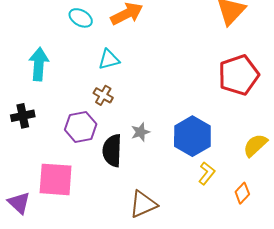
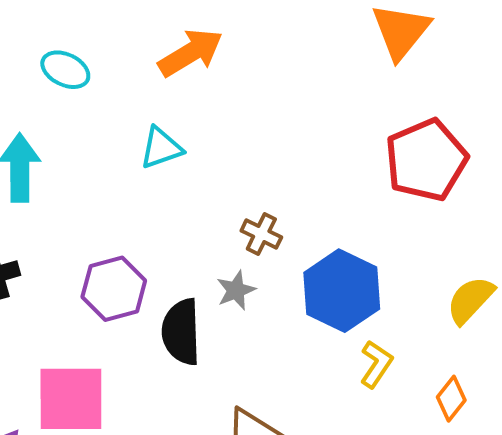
cyan ellipse: (81, 18) -> (65, 70), moved
brown cross: (103, 95) -> (261, 234), moved

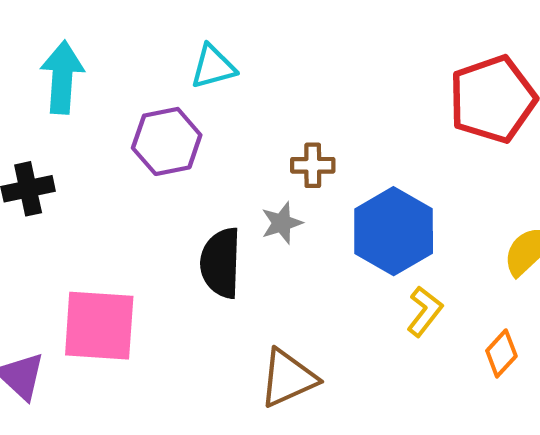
brown cross: (261, 234) -> (313, 165), turned -30
purple hexagon: (114, 289) -> (167, 141), moved

